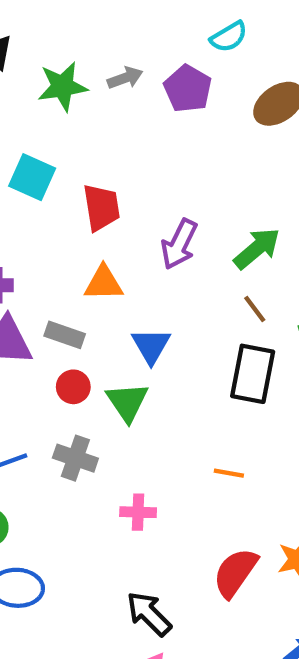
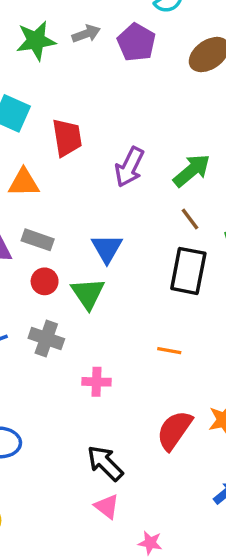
orange triangle: (104, 283) -> (24, 183), moved

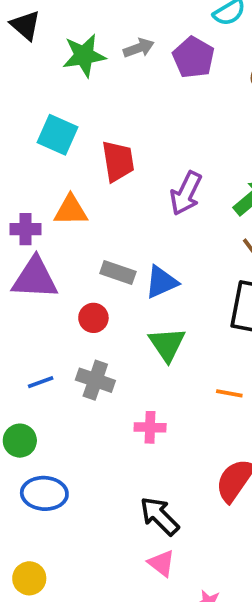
gray rectangle: (38, 240) -> (118, 273), moved
blue triangle: (107, 248) -> (161, 282), turned 36
green triangle: (88, 293) -> (167, 344), moved

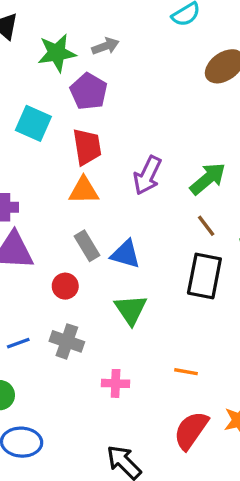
purple pentagon: (193, 57) -> (89, 91), moved
orange triangle: (71, 210) -> (84, 190), moved
gray rectangle: (118, 273) -> (87, 246), turned 40
blue triangle: (161, 282) -> (126, 254), turned 40
orange line: (229, 393) -> (186, 372), moved

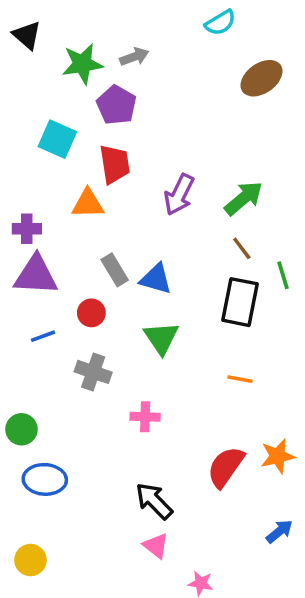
orange triangle: (84, 190) -> (88, 204), moved
blue line: (18, 343) -> (43, 336), moved
orange line: (186, 372) -> (240, 379), moved

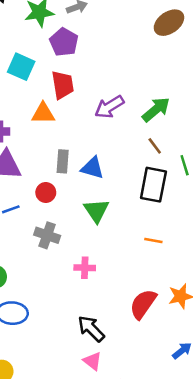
purple arrow: (179, 195) -> (109, 107), turned 32
gray rectangle: (115, 270) -> (63, 161), turned 35

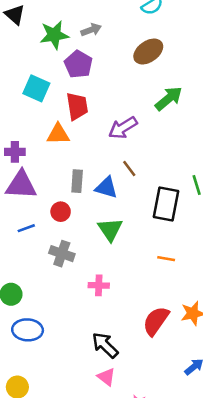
brown ellipse: (169, 23) -> (148, 52), moved
green arrow: (156, 109) -> (169, 99), moved
brown line: (155, 146) -> (129, 168), moved

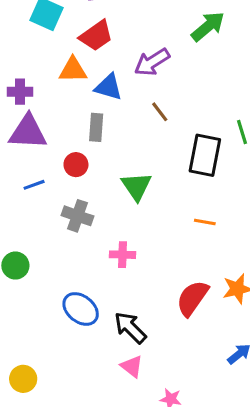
red trapezoid: (77, 106) -> (96, 36), turned 64
blue triangle: (106, 187) -> (109, 87), moved
blue ellipse: (28, 330) -> (81, 309), moved, turned 36

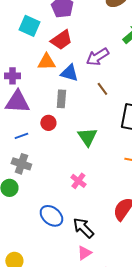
gray cross: (77, 216) -> (21, 164), moved
pink cross: (123, 255) -> (78, 181), turned 35
pink triangle: (132, 366) -> (84, 253), turned 49

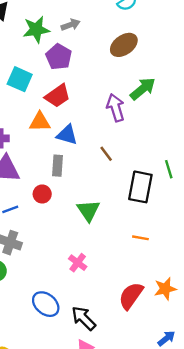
purple arrow: (97, 57) -> (116, 108), moved, turned 105

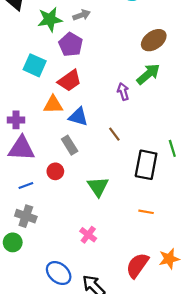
brown ellipse: (124, 45) -> (154, 40), moved
purple arrow: (116, 108) -> (123, 92), size x0.7
gray rectangle: (58, 166) -> (70, 145), turned -36

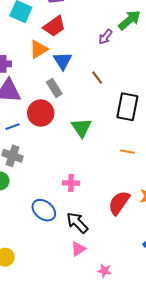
purple arrow: (123, 92) -> (105, 37), turned -126
orange triangle: (53, 105) -> (39, 49), turned -30
blue triangle: (78, 117) -> (63, 61), turned 42
red circle: (55, 171) -> (41, 113), size x1.6
pink cross: (88, 235) -> (71, 183), moved, turned -35

